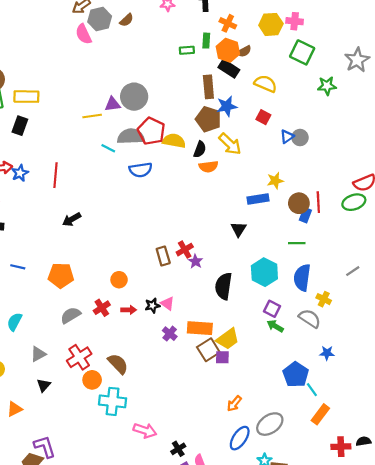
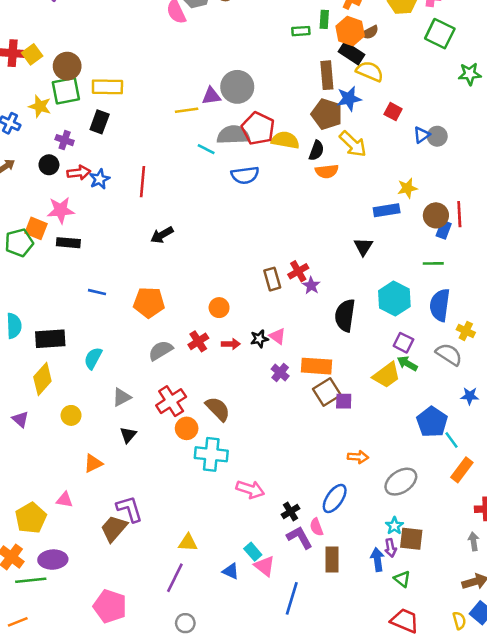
yellow semicircle: (266, 84) -> (370, 71), moved
yellow trapezoid: (228, 339) -> (387, 375), moved
orange arrow: (234, 404) -> (358, 457), turned -126
blue ellipse: (240, 438) -> (335, 498), moved

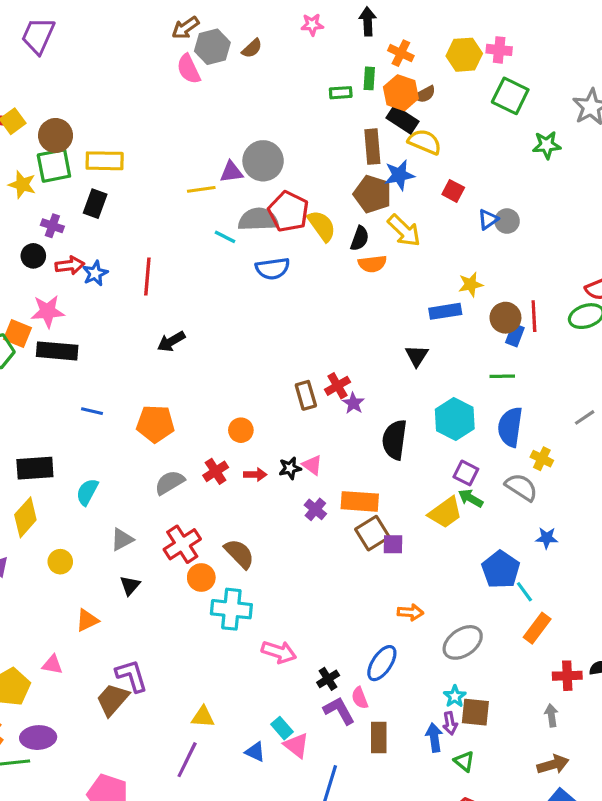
yellow semicircle: (285, 140) -> (322, 226), turned 44
black rectangle: (68, 243) -> (57, 351), size x1.4

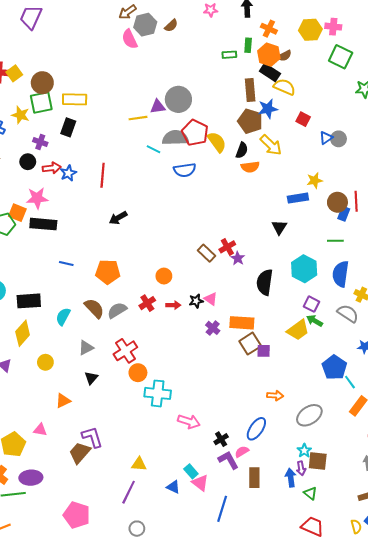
brown rectangle: (306, 395) -> (206, 253), turned -30
brown semicircle: (239, 554) -> (94, 308), moved
pink semicircle: (360, 698) -> (242, 452), turned 80

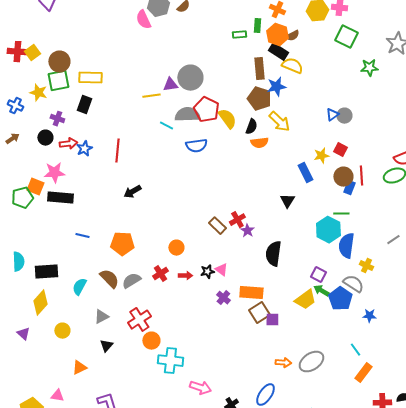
red square: (303, 119) -> (340, 150), moved
blue rectangle: (298, 198) -> (305, 173), turned 72
cyan hexagon: (304, 269) -> (328, 230), moved
blue pentagon: (334, 367) -> (340, 299), moved
gray ellipse: (309, 415) -> (311, 362), moved

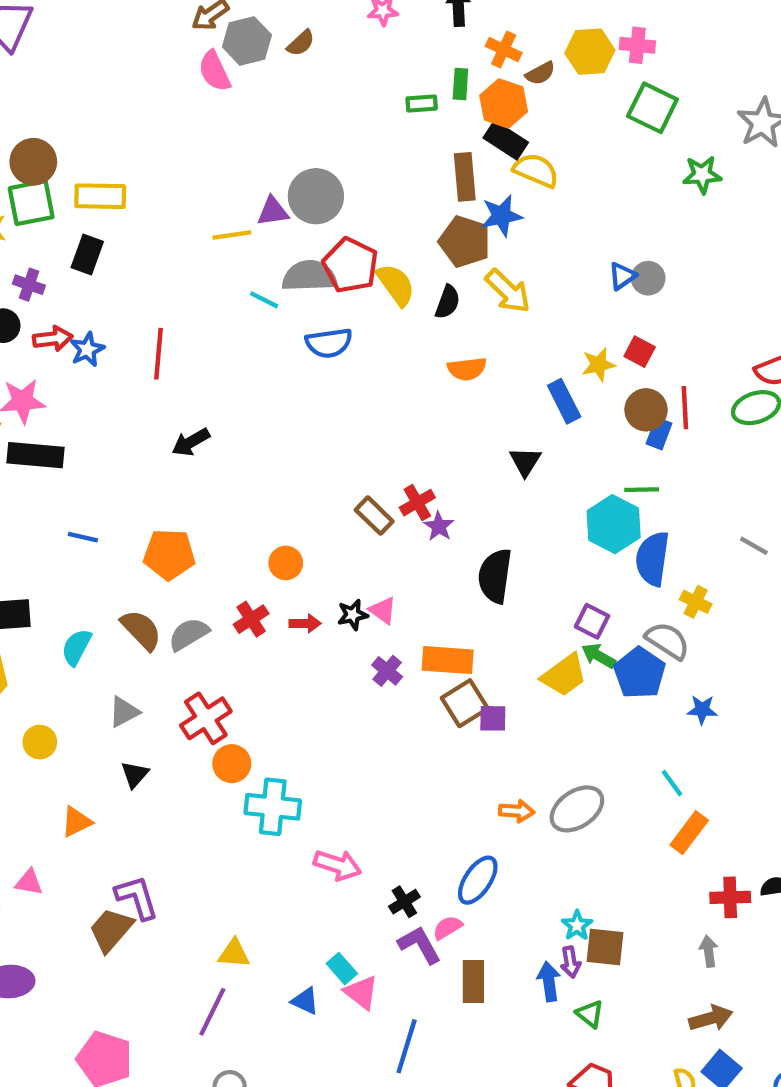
brown semicircle: (292, 36) -> (540, 73), moved
orange semicircle: (259, 143) -> (467, 369), moved
gray line: (393, 240) -> (754, 546), turned 64

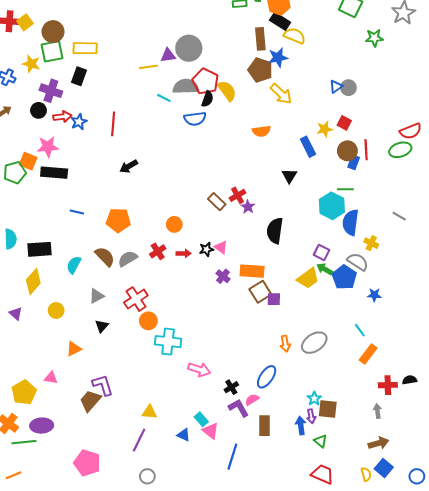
purple cross: (29, 285) -> (51, 91), size x1.5
black semicircle: (448, 302) -> (207, 99), moved
orange arrow: (517, 811) -> (285, 344), turned 77

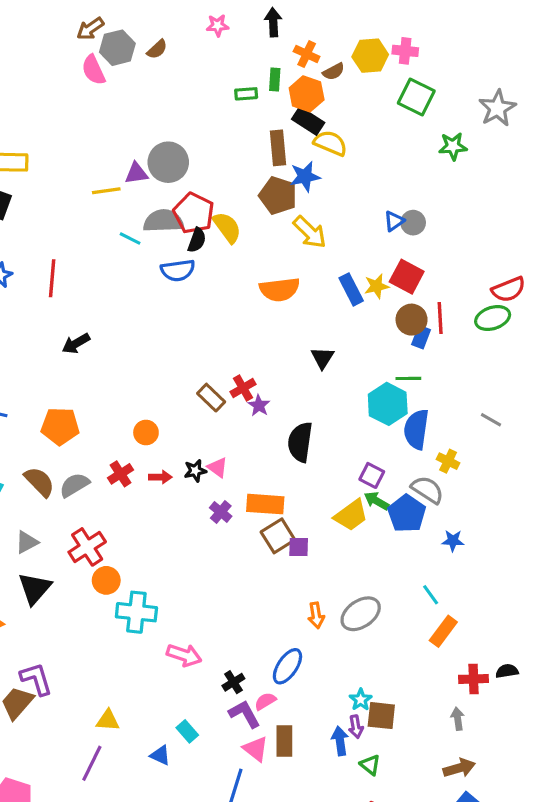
red square: (344, 123) -> (407, 277), size x1.5
orange semicircle: (261, 131) -> (280, 289), size x1.4
blue rectangle: (308, 147) -> (351, 289), moved
black triangle: (102, 326) -> (35, 588), size x1.6
pink triangle: (211, 431) -> (256, 749), moved

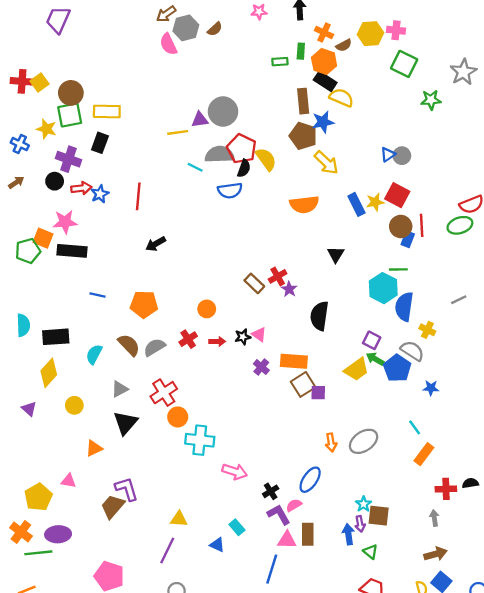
gray line: (491, 420) -> (459, 300), turned -56
pink triangle: (256, 749) -> (287, 540), turned -36

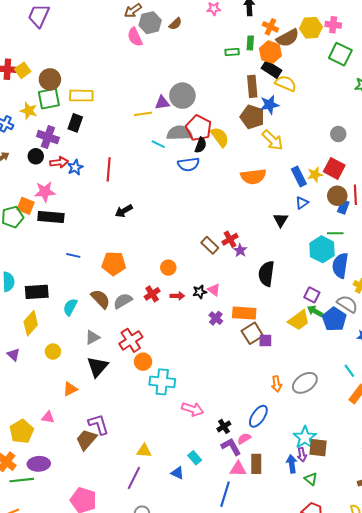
brown semicircle: (344, 45) -> (288, 38), size x1.6
blue triangle: (388, 154) -> (302, 203), moved
cyan star: (364, 504) -> (305, 438), size x1.6

